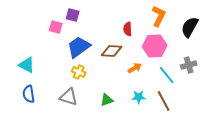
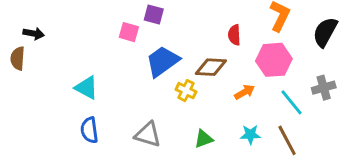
yellow cross: (79, 72) -> (186, 91), moved

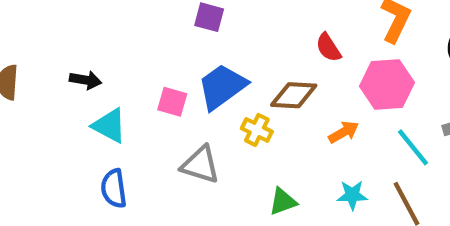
pink square: (129, 32) -> (172, 102), moved
black arrow: (34, 33) -> (86, 80), moved
red semicircle: (234, 35) -> (328, 48), turned -30
gray triangle: (148, 135) -> (200, 165), moved

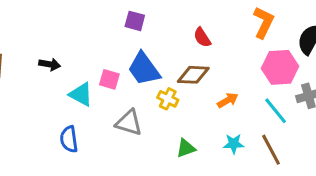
red semicircle: (328, 48) -> (202, 37), moved
pink hexagon: (387, 84) -> (280, 67), moved
blue trapezoid: (222, 87) -> (144, 69), turned -90
cyan triangle: (109, 126) -> (81, 94), moved

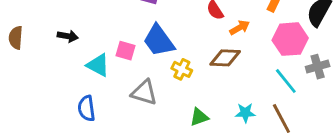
brown diamond: (193, 75) -> (225, 58), moved
orange arrow: (228, 100) -> (240, 28), moved

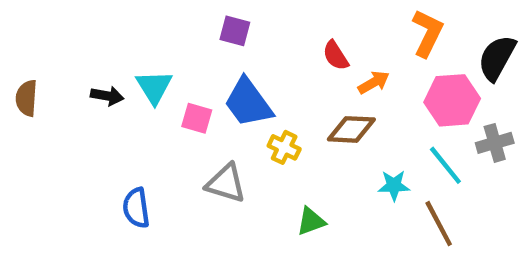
cyan triangle: (98, 65) -> (154, 87), moved, turned 30
cyan star: (245, 113) -> (394, 185), moved

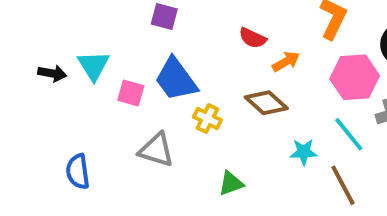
red semicircle: (336, 56) -> (253, 38), turned -32
brown diamond: (351, 129) -> (266, 103), turned 39

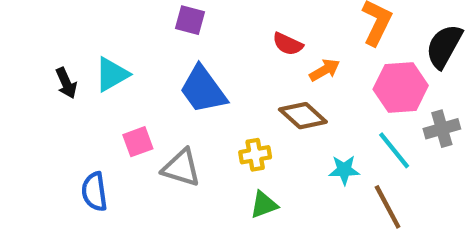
cyan triangle: (93, 66) -> (112, 74), turned 32
black arrow: (52, 73) -> (66, 83), turned 56
pink square: (131, 93) -> (138, 142), moved, turned -36
yellow cross: (207, 119) -> (255, 155), moved, turned -36

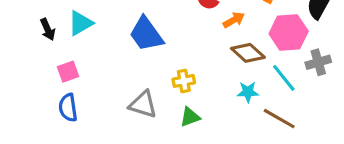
brown diamond: (303, 116) -> (248, 53), moved
pink square: (138, 142) -> (68, 72), moved
gray triangle: (181, 168) -> (143, 104), moved
brown line: (388, 207) -> (279, 119), turned -32

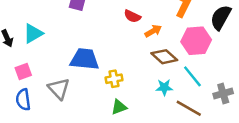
blue trapezoid: (146, 34) -> (85, 59), moved, turned 132
gray cross: (318, 62) -> (223, 94), moved
gray triangle: (143, 104) -> (59, 89), moved, turned 30

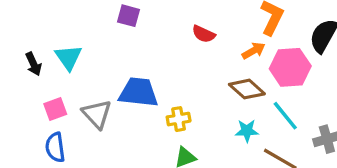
orange arrow: (153, 31) -> (254, 51), moved
cyan triangle: (33, 33) -> (69, 57), turned -35
gray triangle: (59, 89) -> (97, 114), moved

